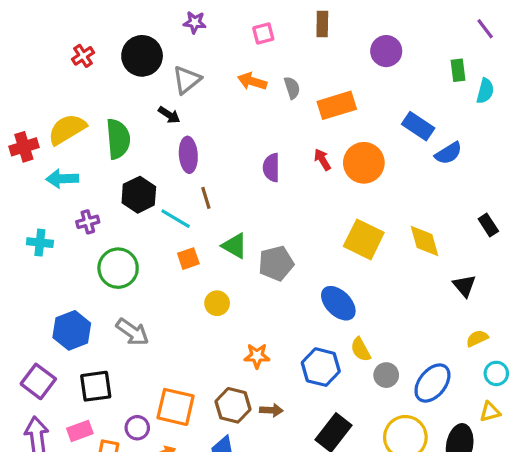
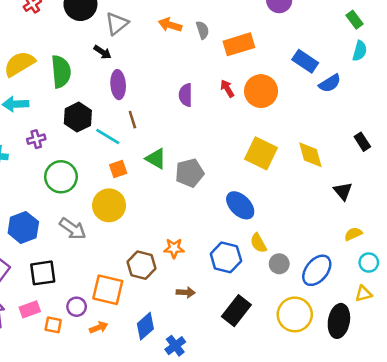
green rectangle: (458, 70) -> (354, 20), moved, turned -30
cyan semicircle: (485, 91) -> (360, 51), moved
yellow circle: (217, 303) -> (109, 205), moved, size x1.6
brown hexagon: (233, 405) -> (141, 265), moved

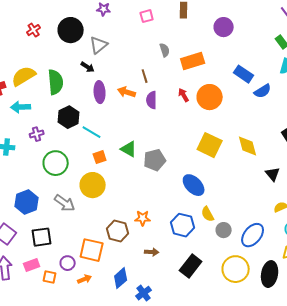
orange arrow: (170, 25) -> (127, 92), moved
brown line: (132, 120) -> (145, 76), moved

